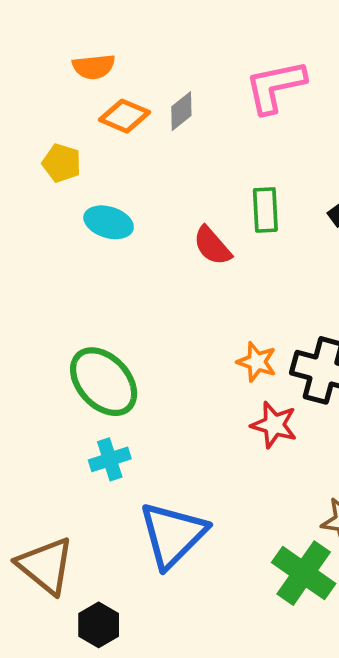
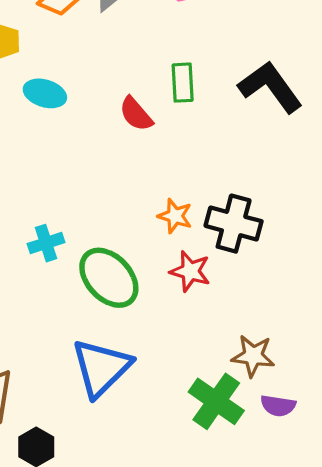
green ellipse: (104, 382) -> (109, 278), moved
cyan cross: (110, 459) -> (46, 243), moved

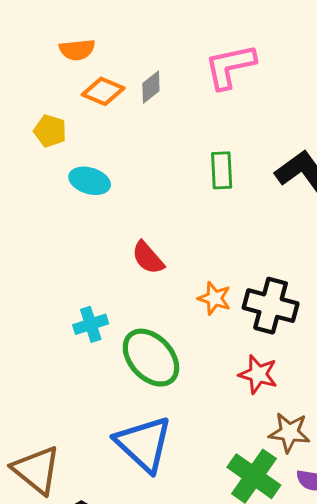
red semicircle: (136, 114) -> (148, 258), moved
red star: (190, 271) -> (258, 374), moved
blue triangle: (101, 368) -> (144, 444), turned -32

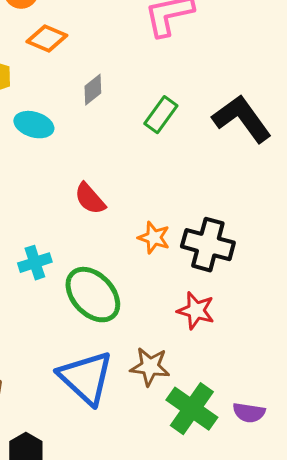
gray diamond: (151, 87) -> (93, 90), moved
green rectangle: (222, 170) -> (161, 115), turned 39
brown star: (289, 432) -> (150, 367), moved

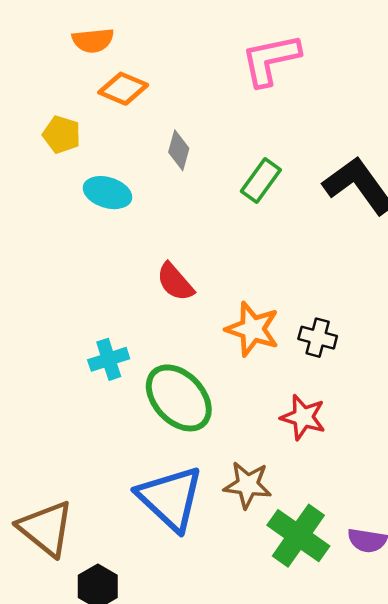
gray diamond: (93, 90) -> (179, 150), turned -36
orange star: (154, 238) -> (252, 329), size x1.4
black cross: (208, 245) -> (318, 338), size x0.6

